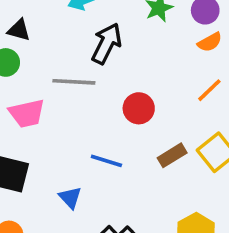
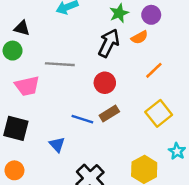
orange semicircle: (210, 42) -> (139, 37), moved
black arrow: (107, 43) -> (109, 43), moved
brown rectangle: (172, 155) -> (109, 114), moved

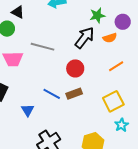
cyan star: (177, 151) -> (121, 125), moved

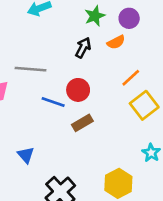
black arrow: (85, 38) -> (83, 48), size x0.7
blue line: (52, 94) -> (53, 102), moved
yellow square: (113, 101) -> (144, 105), moved

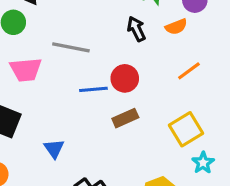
black arrow: (83, 48) -> (136, 29), turned -60
blue line: (53, 102) -> (93, 89), turned -30
yellow square: (144, 105) -> (186, 129), moved

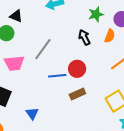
orange semicircle: (176, 27) -> (110, 36), turned -48
gray line: (71, 47) -> (43, 49), turned -65

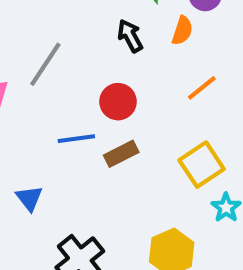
blue line: (57, 76) -> (76, 139), moved

